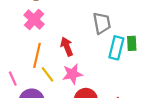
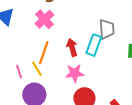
cyan rectangle: (116, 48) -> (94, 45), moved
yellow line: (48, 74) -> (37, 69), moved

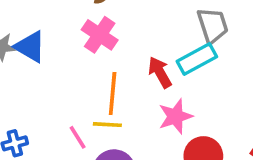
cyan rectangle: (94, 45) -> (197, 59), turned 55
yellow line: (37, 69) -> (107, 125), turned -42

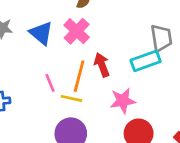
blue triangle: (30, 47) -> (41, 33), moved
red arrow: (160, 72) -> (102, 65), moved
pink line: (78, 137) -> (50, 83), moved

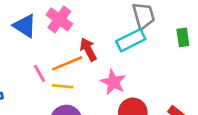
orange line: (79, 76) -> (67, 63), turned 60
pink star: (123, 101) -> (113, 82), turned -30

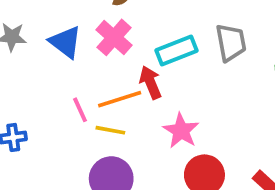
cyan rectangle: (131, 40) -> (176, 50), moved

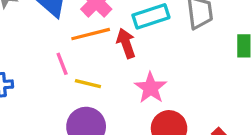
orange line: (120, 99) -> (91, 34), moved

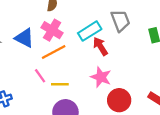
red arrow: (126, 43) -> (100, 46), moved

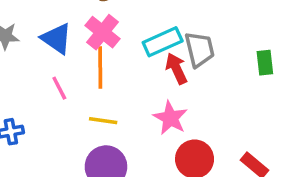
gray trapezoid: (120, 21) -> (200, 49), moved
orange line: (54, 52) -> (100, 67), turned -70
pink line: (40, 76) -> (59, 88), moved

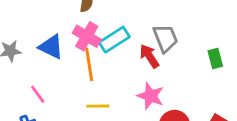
cyan rectangle: (163, 42) -> (114, 40), moved
green rectangle: (265, 63) -> (215, 59), moved
pink line: (59, 88) -> (38, 94), moved

